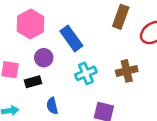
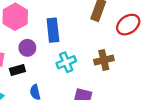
blue rectangle: (71, 38) -> (53, 30), turned 30

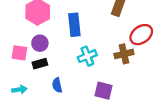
red ellipse: (128, 25) -> (141, 35), moved
purple circle: (27, 48) -> (40, 43), moved

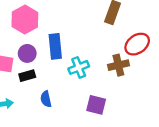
blue rectangle: (74, 25) -> (55, 46), moved

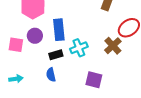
brown cross: (118, 65) -> (113, 46), turned -30
black rectangle: (27, 76) -> (56, 55), moved

